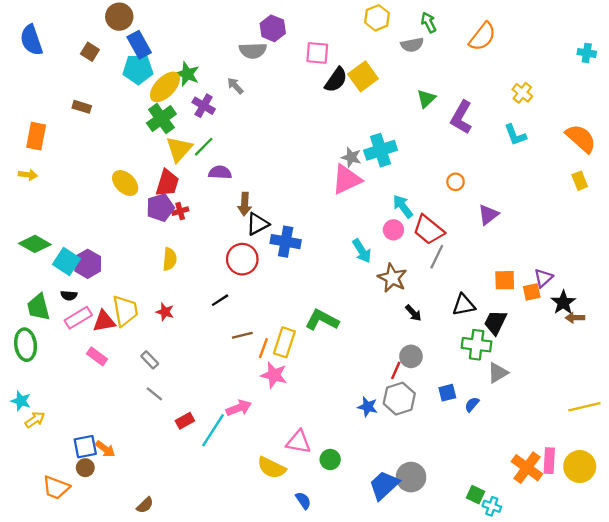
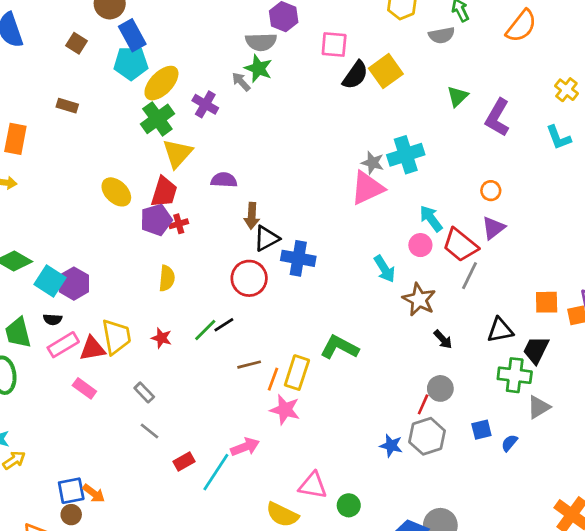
green star: (187, 74) -> (258, 68), moved
green line: (204, 147) -> (205, 330), moved
purple triangle: (488, 215) -> (493, 228), moved

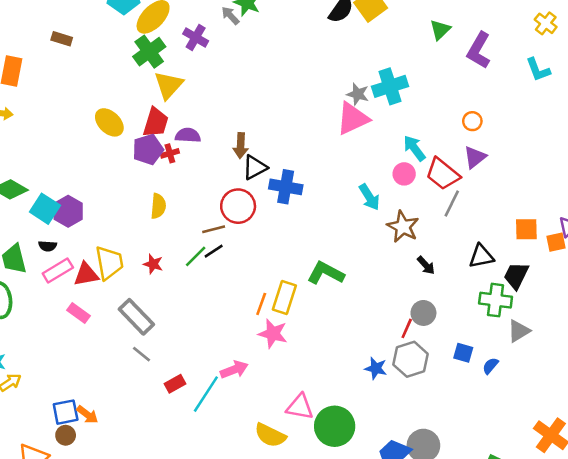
purple semicircle: (224, 180) -> (188, 135), moved
brown line: (249, 365) -> (214, 229), moved
gray rectangle: (144, 392) -> (136, 317), size x1.8
blue square: (481, 430) -> (463, 353), turned 30
green circle: (349, 505) -> (335, 426), size x1.8

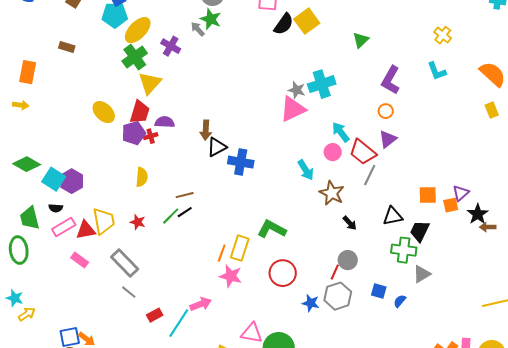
purple L-shape: (479, 50) -> (391, 80), moved
red circle: (238, 206) -> (283, 273), moved

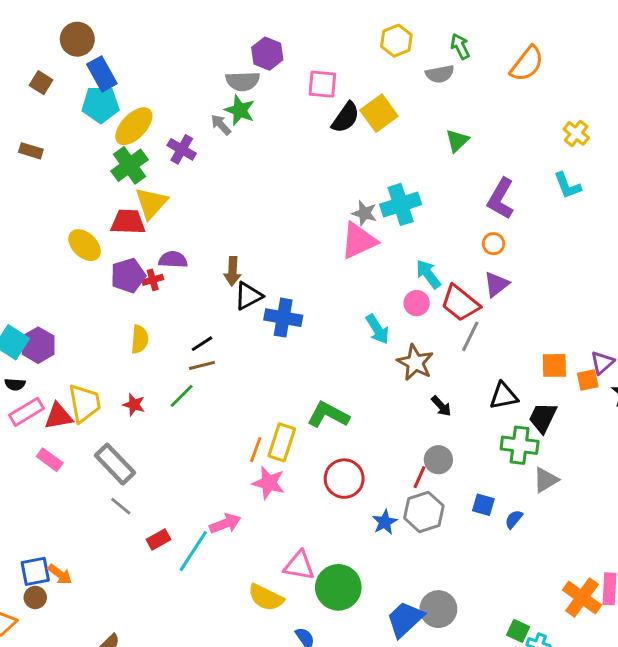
red trapezoid: (140, 112) -> (128, 222), moved, turned -105
black line: (185, 212) -> (202, 344), moved
blue star: (311, 303) -> (385, 522), turned 30

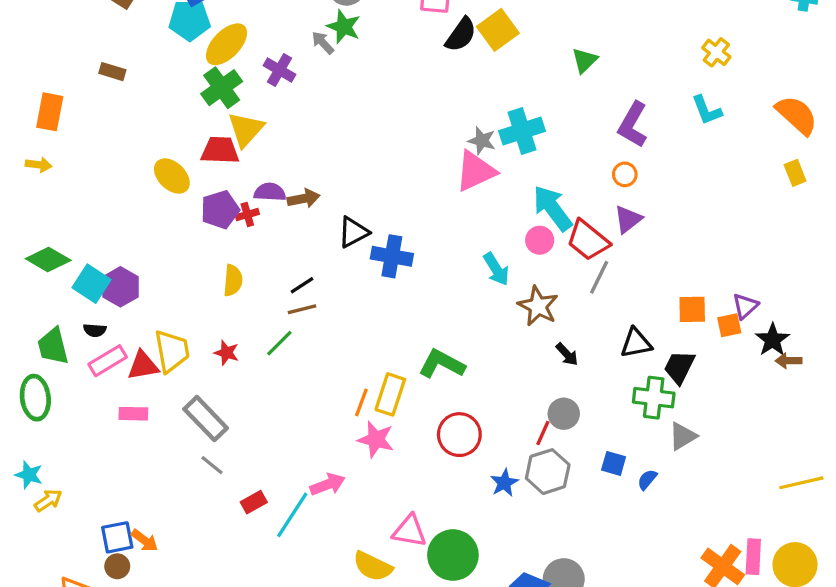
brown arrow: (232, 271) -> (304, 198), moved, turned -104
cyan arrow: (428, 274) -> (552, 208), size x1.4
pink rectangle: (50, 460) -> (133, 414), turned -35

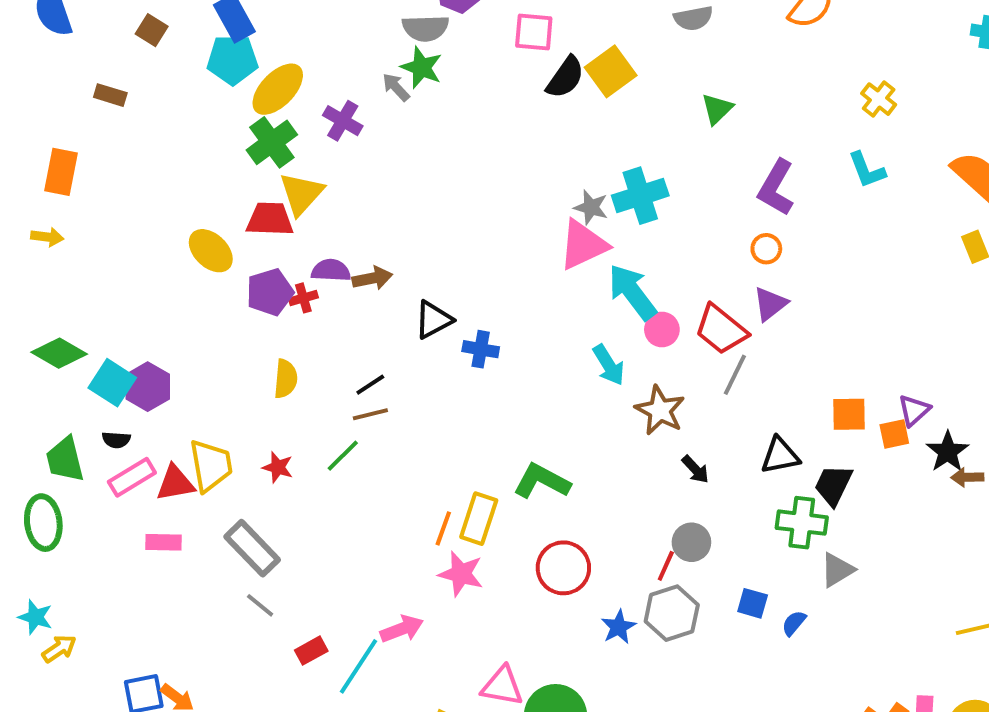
brown rectangle: (112, 72) -> (110, 95), moved
cyan arrow: (552, 208) -> (632, 292), moved
blue cross: (392, 256) -> (481, 349), size x0.7

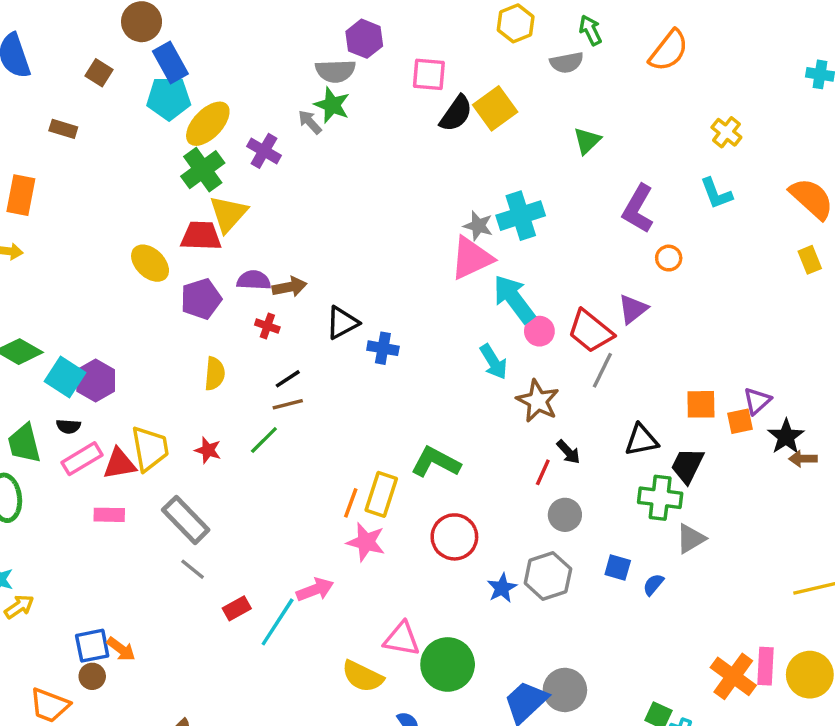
orange circle: (766, 249) -> (669, 258), moved
red cross: (303, 298) -> (267, 326), moved, turned 35
red line: (666, 566) -> (543, 472), moved

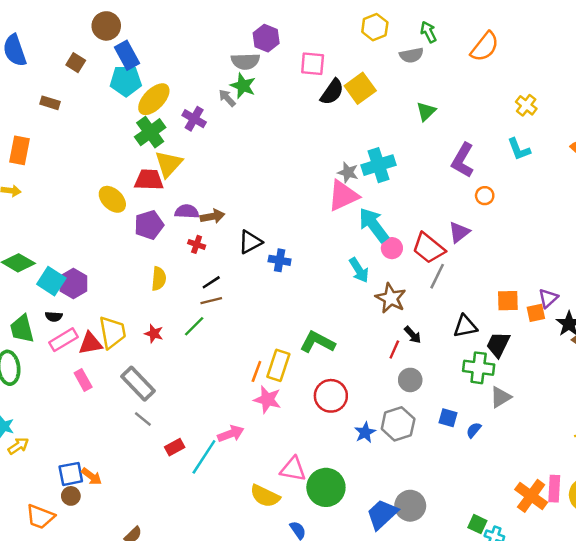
pink rectangle: (109, 515) -> (83, 380), turned 60

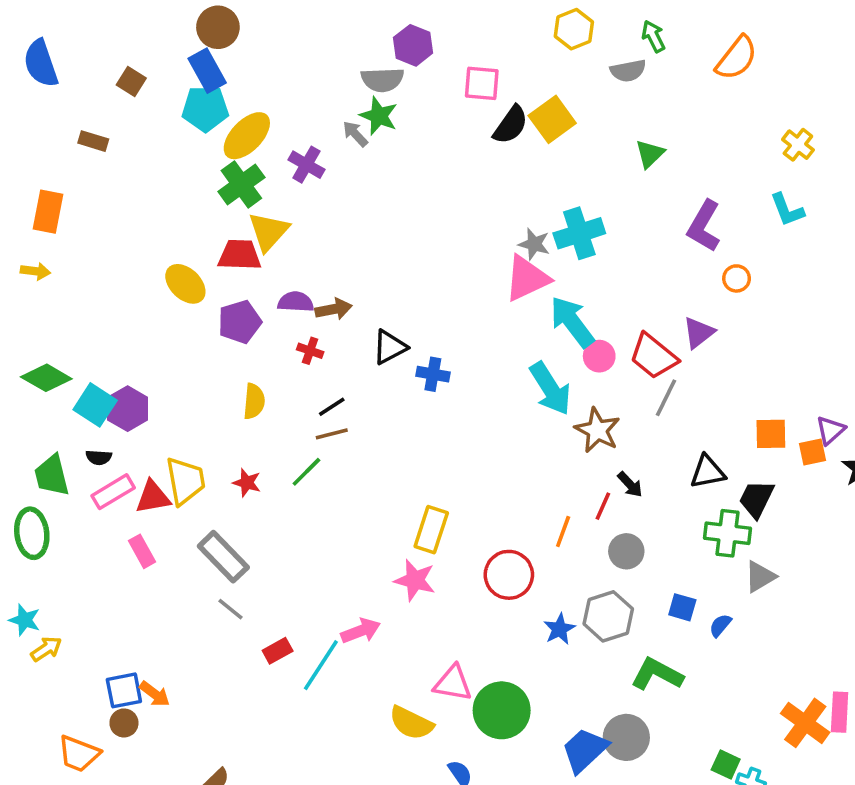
brown circle: (106, 26) -> (218, 27), moved
cyan arrow: (359, 270) -> (550, 389), size x1.4
green L-shape: (317, 342) -> (657, 674), moved
orange line: (256, 371) -> (563, 531), moved

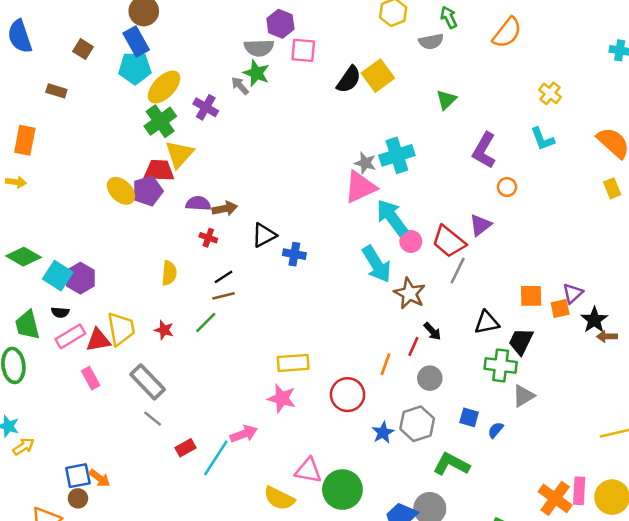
pink square: (482, 83) -> (303, 50), moved
purple pentagon: (240, 322) -> (148, 191), moved
yellow rectangle: (431, 530) -> (293, 363), turned 68

